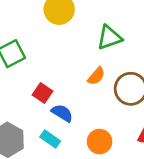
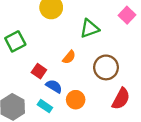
orange semicircle: (96, 76) -> (69, 57), moved
orange circle: (100, 142) -> (76, 100), moved

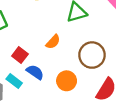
orange circle: (76, 100) -> (67, 81), moved
cyan rectangle: (45, 106) -> (14, 81), moved

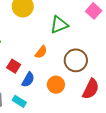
blue semicircle: (35, 72) -> (28, 80), turned 91
cyan rectangle: (14, 81) -> (19, 101), moved

